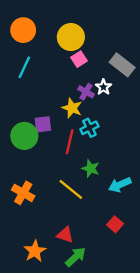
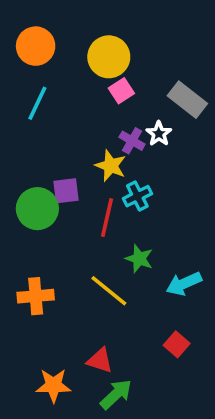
orange cross: (23, 193) -> (36, 296), turned -35
orange star: (35, 251) -> (53, 385), turned 30

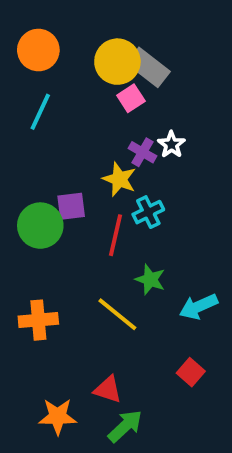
gray rectangle: (187, 100) -> (148, 67), moved

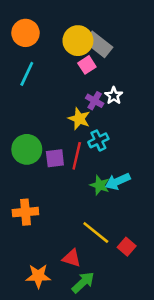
purple square: (71, 206) -> (55, 158), moved
cyan arrow: (198, 307) -> (118, 181), moved
yellow line: (117, 314) -> (96, 233), moved

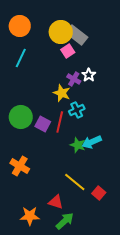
purple square: (55, 158) -> (43, 124), turned 35
orange cross: (25, 212) -> (20, 166), turned 36

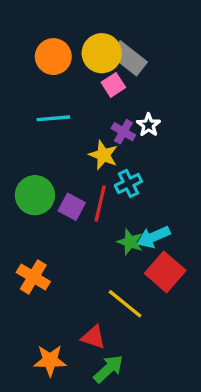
orange circle: (20, 26) -> (53, 57), moved
cyan line: (21, 58) -> (53, 118), moved, turned 60
red square: (99, 193) -> (165, 272), moved, size x1.6

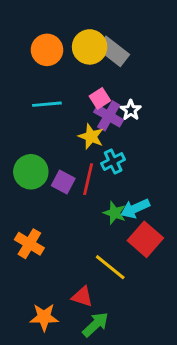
pink square: (113, 85) -> (100, 98), moved
purple cross: (123, 132) -> (109, 116), size x1.4

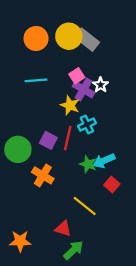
green circle: (31, 172) -> (18, 149), moved
red square: (145, 239) -> (112, 185), size x0.6
orange cross: (29, 244) -> (43, 175), moved
orange star: (44, 317) -> (20, 241), moved

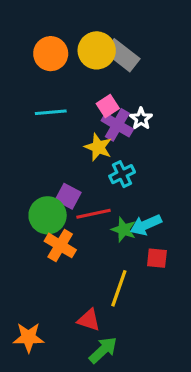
red line: (68, 138) -> (94, 214), moved, turned 65
green circle: (18, 149) -> (48, 215), moved
red square: (112, 185) -> (157, 258), turned -35
yellow line: (85, 206) -> (119, 288), turned 70

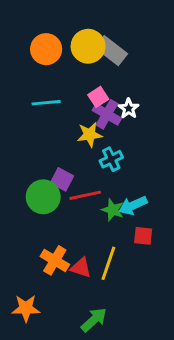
yellow star: (98, 147) -> (90, 135), turned -30
orange cross: (60, 245) -> (55, 260), moved
red triangle: (89, 320) -> (81, 268), moved

